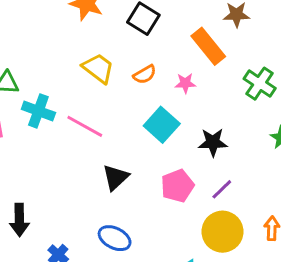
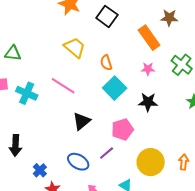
orange semicircle: (145, 74) -> (106, 63), moved, turned 98
pink star: (185, 83) -> (148, 69), moved
cyan cross: (38, 111) -> (27, 93), moved
purple line: (222, 189) -> (107, 153), moved

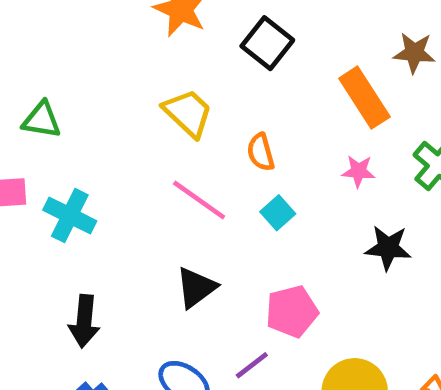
pink line: (63, 86) -> (199, 200), moved
cyan square: (115, 88) -> (278, 213), size x0.6
black star: (148, 102) -> (388, 248), moved
black arrow: (15, 145) -> (84, 321), moved

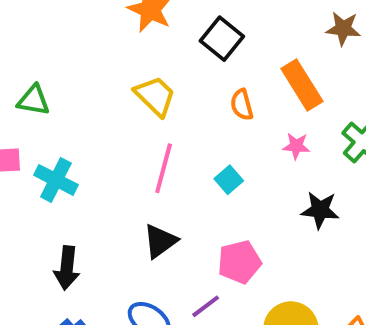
brown star: (414, 53) -> (343, 29), moved
orange semicircle: (261, 152) -> (242, 105), moved
pink line: (199, 200) -> (164, 168), turned 69

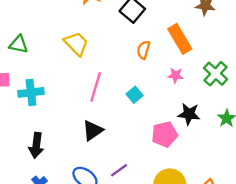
yellow trapezoid: (155, 96) -> (76, 44), moved
orange semicircle: (242, 105) -> (143, 50), turned 30
cyan cross: (56, 180) -> (31, 92), turned -35
pink pentagon: (239, 262) -> (164, 134), moved

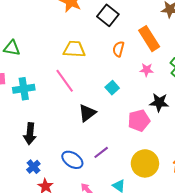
yellow trapezoid: (76, 44) -> (74, 49), moved, turned -40
pink line: (96, 87) -> (65, 81), moved, turned -50
black triangle: (93, 131) -> (87, 113), moved

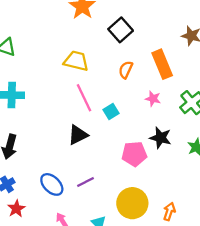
pink line: (65, 81) -> (84, 98), moved

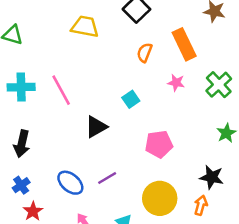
yellow trapezoid: (76, 61) -> (85, 27), moved
pink line: (84, 98) -> (61, 90), moved
black star: (161, 138) -> (212, 177), moved

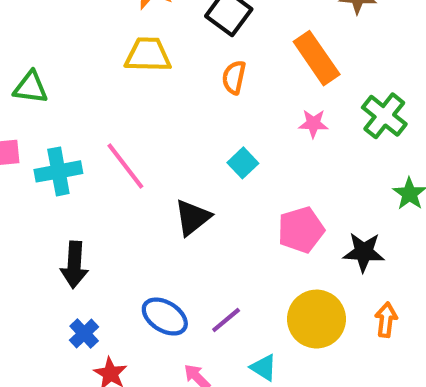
orange semicircle: (145, 53) -> (234, 77), moved
black star: (212, 177) -> (364, 252), moved
purple line: (107, 178) -> (226, 320), moved

